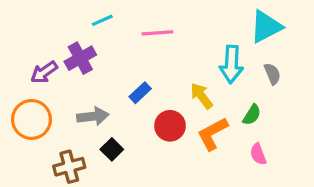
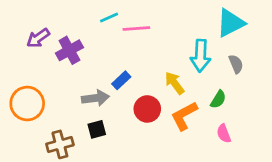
cyan line: (102, 20) -> (109, 18), moved
purple arrow: (44, 72) -> (38, 38), moved
gray arrow: (93, 116) -> (95, 98), moved
black square: (112, 149) -> (97, 129), turned 30

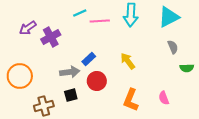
cyan arrow: (201, 56) -> (131, 15), moved
green semicircle: (218, 99) -> (187, 68), moved, turned 56
red circle: (147, 109) -> (97, 81), moved
orange L-shape: (184, 116) -> (131, 100), moved, turned -40

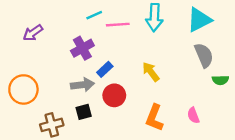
purple cross: (51, 37) -> (82, 48), moved
gray semicircle: (173, 47) -> (204, 55), size x1.5

